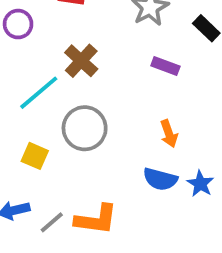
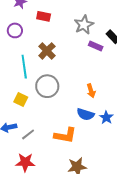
purple rectangle: (165, 66) -> (96, 46), moved
cyan line: (39, 93) -> (24, 67), turned -60
orange L-shape: (96, 219) -> (65, 135), moved

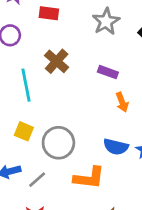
purple rectangle: (96, 46) -> (108, 72), moved
gray circle: (47, 86) -> (58, 143), moved
orange arrow: (91, 91) -> (122, 102), moved

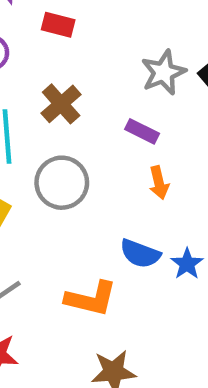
gray star: (106, 21) -> (164, 72), moved
gray circle: (58, 143) -> (62, 183), moved

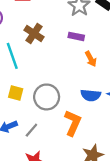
gray circle: (62, 183) -> (47, 97), moved
orange L-shape: (91, 299) -> (73, 123), turned -65

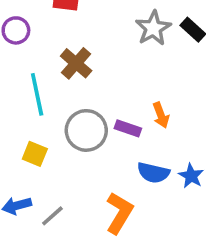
purple rectangle: (76, 36) -> (128, 128), moved
gray circle: (47, 97) -> (86, 130), moved

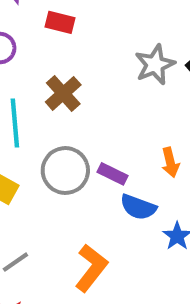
orange arrow: (161, 115) -> (170, 162), moved
blue semicircle: (153, 173) -> (138, 207), moved

